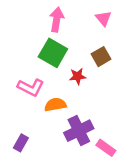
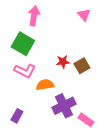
pink arrow: (57, 20) -> (34, 16), moved
green square: (53, 53) -> (23, 44), moved
brown square: (101, 57) -> (82, 66), moved

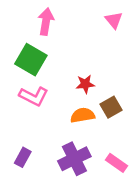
brown square: (82, 66) -> (111, 107), moved
orange semicircle: (45, 85) -> (83, 115), moved
purple cross: (64, 106) -> (74, 159), moved

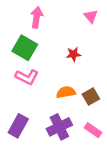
red star: (85, 84) -> (73, 54), moved
brown square: (111, 107) -> (91, 97), moved
purple rectangle: (23, 157) -> (18, 126), size x1.5

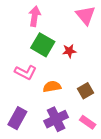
pink triangle: (91, 16) -> (86, 15), size x1.5
green square: (25, 48) -> (43, 45), moved
orange semicircle: (66, 92) -> (52, 87), moved

